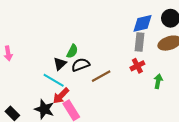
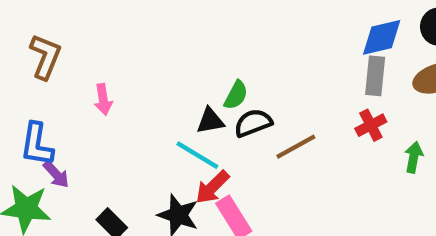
black triangle: (60, 64) -> (210, 121), turned 32

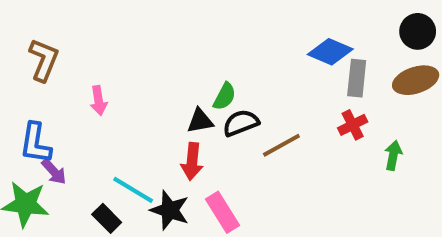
blue diamond: (382, 37) -> (330, 52), moved, turned 36
cyan line: (197, 155) -> (133, 190), moved
red arrow: (212, 187) -> (192, 161), moved, turned -39

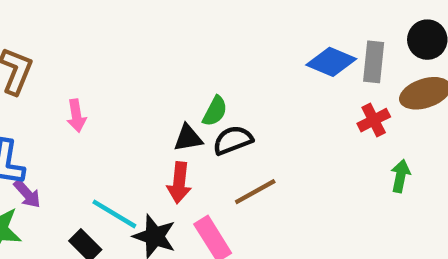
gray rectangle: (357, 78) -> (374, 62), moved
red cross: (353, 125) -> (374, 120), moved
brown line: (281, 145) -> (255, 192), moved

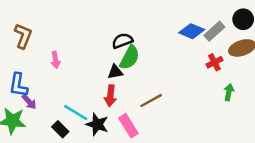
gray rectangle: (374, 62) -> (214, 31), turned 42
green semicircle: (215, 111) -> (130, 58), size x1.5
black semicircle: (233, 140) -> (122, 41), moved

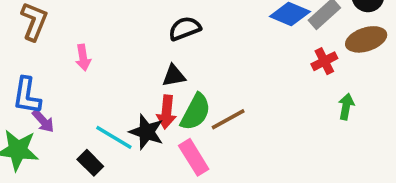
green semicircle: (130, 58) -> (196, 112), moved
black star: (97, 124) -> (147, 132), moved

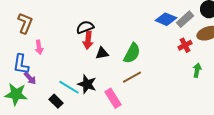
black semicircle: (185, 29) -> (85, 27), moved
pink arrow: (83, 58) -> (39, 47), moved
red arrow: (167, 112) -> (88, 40), moved
green semicircle: (196, 112) -> (132, 53), moved

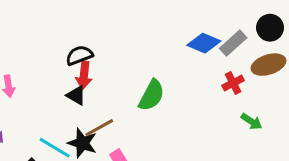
black triangle: (102, 53) -> (76, 95), moved, turned 40
green arrow: (197, 70) -> (252, 122), turned 112
brown line: (132, 77) -> (99, 128), moved

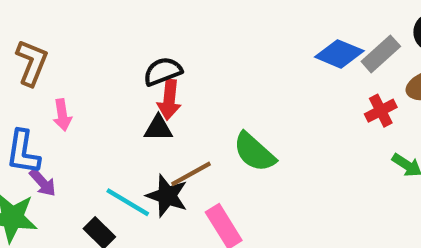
black triangle: (76, 95) -> (158, 128), turned -30
green semicircle: (152, 95) -> (254, 152), moved, turned 104

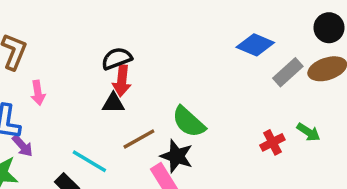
gray rectangle: (381, 54) -> (288, 72), moved
red cross: (381, 111) -> (272, 142), moved
black star: (167, 196) -> (177, 156), moved

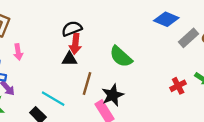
green semicircle: (189, 122) -> (121, 57), moved
brown line: (139, 139) -> (87, 83), turned -45
black star: (177, 156) -> (113, 95), turned 30

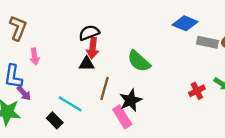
gray rectangle: (189, 38) -> (208, 42), turned 54

